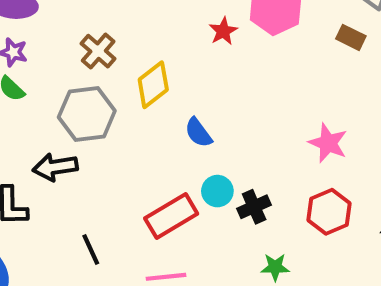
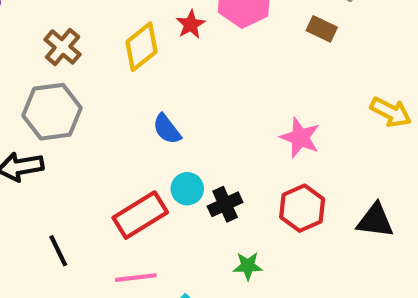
yellow diamond: (153, 85) -> (141, 47), moved

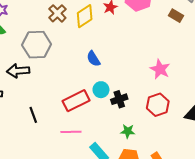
brown cross: (63, 47) -> (57, 13), moved

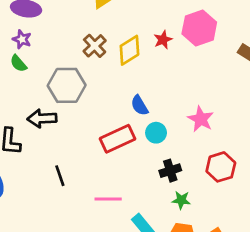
pink star: (160, 69) -> (201, 119), moved
cyan circle: (101, 90) -> (156, 133), moved
black cross: (119, 99) -> (170, 171), moved
red rectangle: (76, 101) -> (118, 139), moved

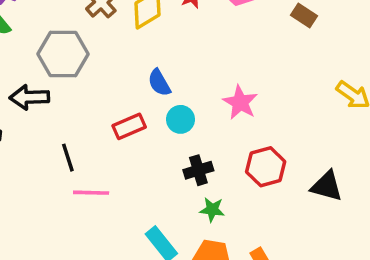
red rectangle: (118, 139) -> (129, 126), size x0.7
black line: (60, 176) -> (68, 158), moved
pink line: (108, 199) -> (91, 193), moved

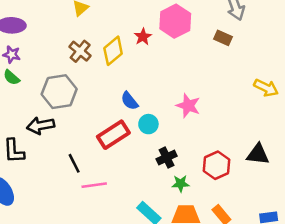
red rectangle: (129, 126) -> (113, 135), size x1.4
red hexagon: (266, 167) -> (217, 165), moved

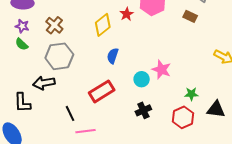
brown cross: (80, 51) -> (54, 25), moved
blue semicircle: (130, 101) -> (113, 56), moved, turned 56
cyan circle: (148, 124) -> (142, 79), moved
green star: (181, 184) -> (191, 94), moved

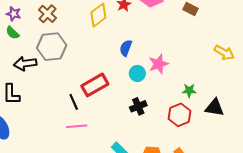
blue semicircle: (113, 56) -> (126, 48), moved
pink star: (161, 70) -> (159, 64), turned 30
black arrow: (44, 83) -> (25, 64), moved
black line: (70, 113) -> (74, 102), moved

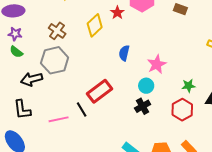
brown cross: (47, 14) -> (57, 31), moved
cyan circle: (137, 73) -> (146, 86), moved
pink line: (77, 126) -> (59, 119), moved

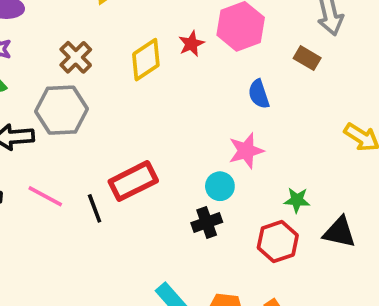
blue semicircle: (124, 53) -> (259, 94), moved, turned -42
pink line: (59, 119) -> (45, 196), moved, turned 30

